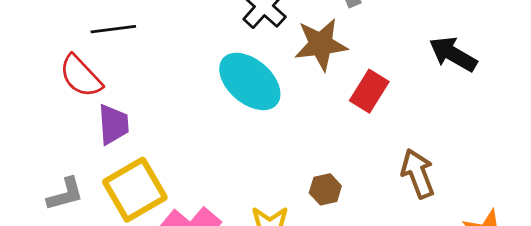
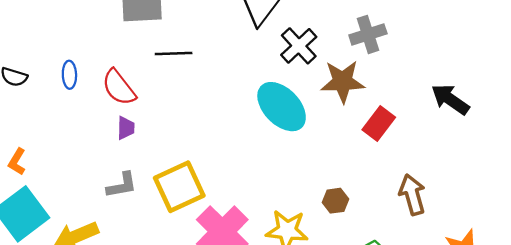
red semicircle: (81, 76) -> (119, 87), moved
purple trapezoid: (113, 124) -> (126, 128), moved, size x0.7

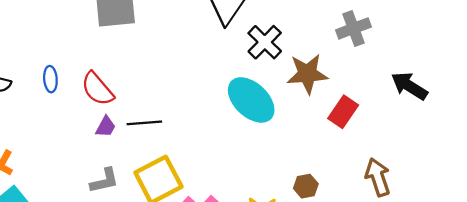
gray cross: (368, 34) -> (353, 28), moved
black line: (174, 53) -> (144, 123), moved
purple trapezoid: (126, 128) -> (106, 127), turned 30

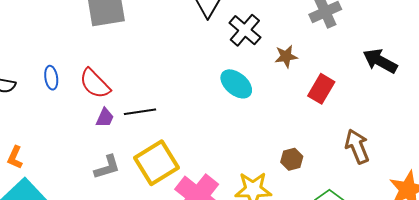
brown star: (307, 74) -> (286, 56), size x0.6
cyan ellipse: (251, 100) -> (236, 84), size x0.7

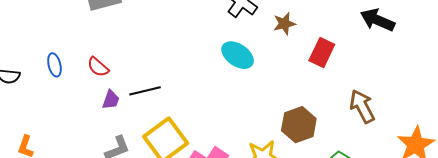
red semicircle: (95, 84) -> (98, 67), size x0.7
brown hexagon: (292, 159) -> (299, 125), size x1.6

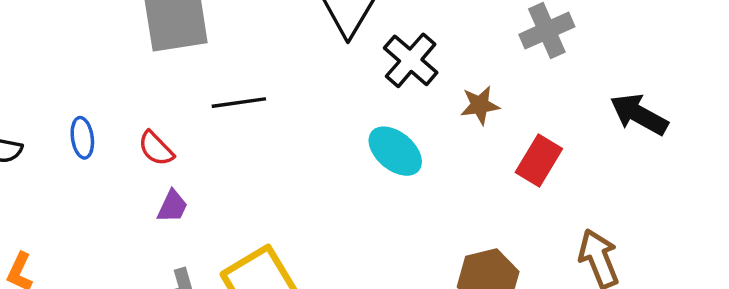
black line: (145, 91) -> (239, 103), moved

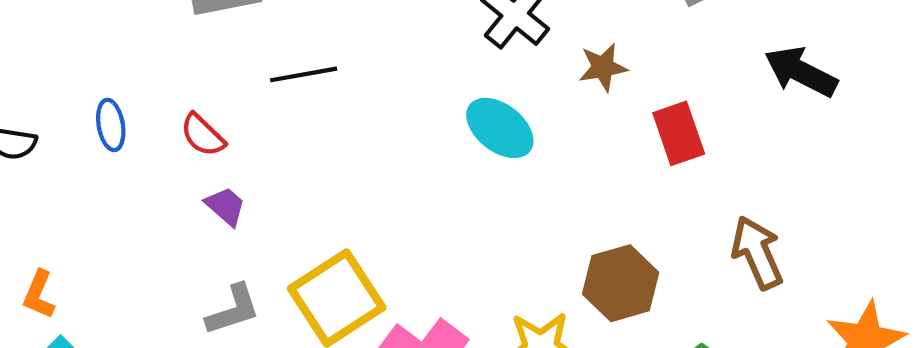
red rectangle: (539, 161) -> (679, 133), turned -48
purple trapezoid: (172, 206) -> (226, 206), turned -72

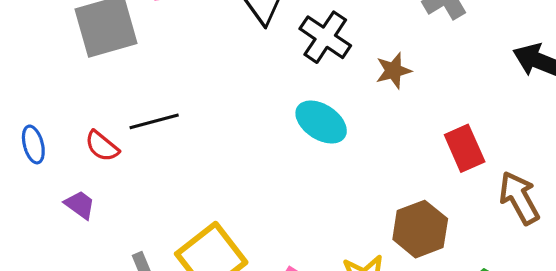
black line: (304, 74) -> (154, 121), moved
red rectangle: (679, 133) -> (465, 148), moved
purple trapezoid: (226, 206) -> (80, 205), moved

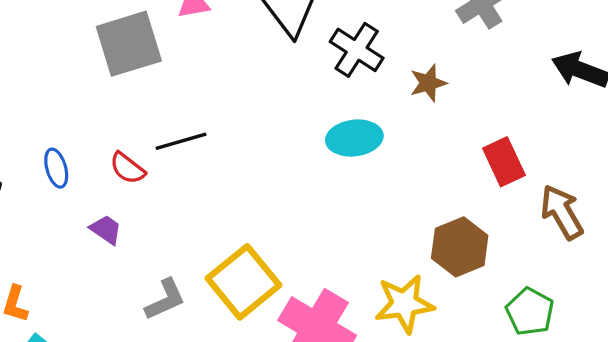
cyan ellipse: (321, 122) -> (354, 138), turned -39

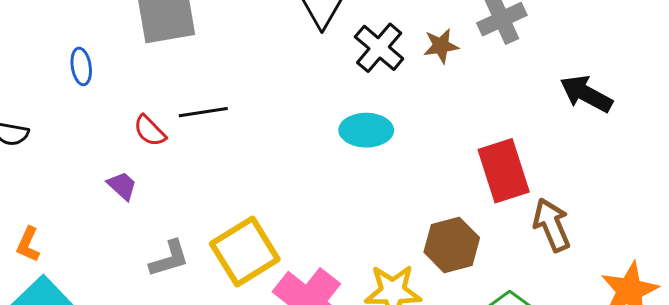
brown star: (428, 83) -> (441, 46), moved
red rectangle: (504, 162) -> (504, 171), size x1.4
blue ellipse: (56, 168) -> (81, 66), moved

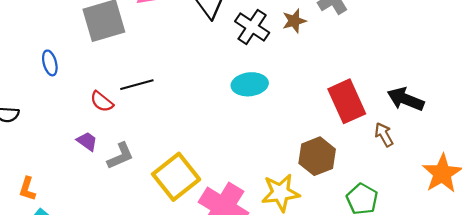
black arrow: (586, 94) -> (406, 99), moved
brown arrow: (552, 225) -> (384, 135), size x0.7
gray L-shape: (169, 259) -> (120, 156), moved

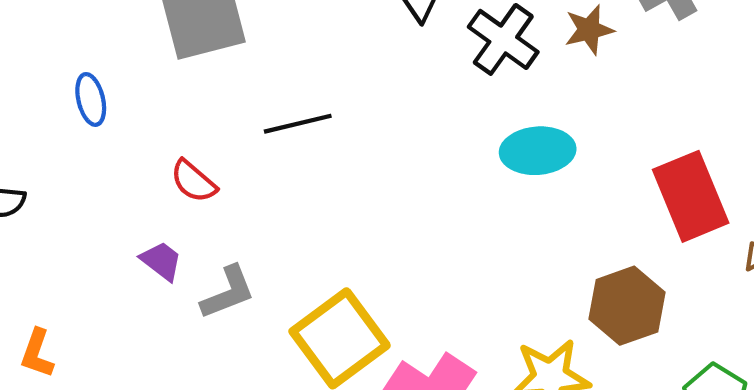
cyan ellipse: (250, 84) -> (538, 151), moved
black line: (137, 85) -> (298, 124), moved

